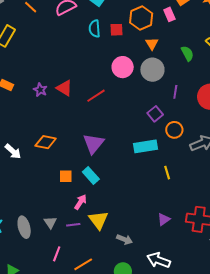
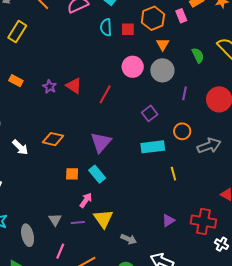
red line: (96, 96) -> (105, 94), turned -30
purple square: (155, 114) -> (150, 113), moved
gray ellipse: (24, 227) -> (28, 235), moved

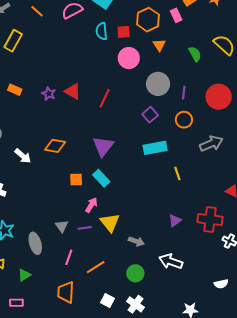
pink circle: (133, 67) -> (129, 58), moved
gray circle: (162, 70) -> (158, 84), moved
orange circle: (182, 131) -> (184, 120), moved

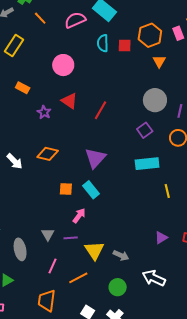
pink circle: (129, 58) -> (63, 65), moved
orange rectangle: (15, 90) -> (23, 88), moved
purple star: (49, 94) -> (44, 112), moved
yellow triangle: (110, 223) -> (94, 250), moved

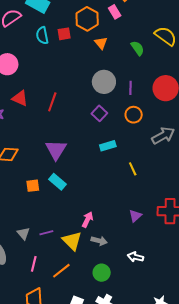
cyan rectangle: (147, 164) -> (108, 146), size x0.7
pink arrow: (79, 216) -> (87, 220), moved
white arrow: (154, 278) -> (135, 257), size x0.7

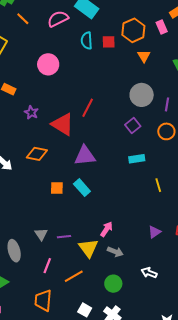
red triangle: (20, 98) -> (63, 124), moved, size x1.4
purple triangle: (56, 150) -> (85, 156), turned 45

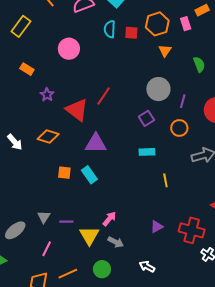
gray ellipse: (14, 251) -> (15, 230), turned 60
orange line: (74, 276) -> (68, 274), moved
green circle: (113, 284) -> (102, 269), moved

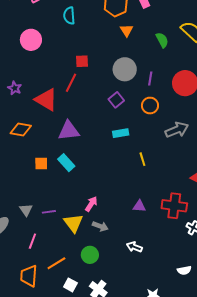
red square: (131, 33) -> (82, 61), moved
purple triangle: (157, 227) -> (139, 206), turned 40

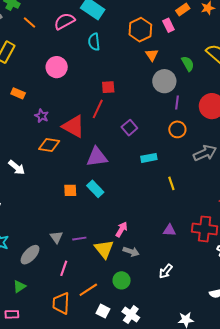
gray circle: (125, 69) -> (164, 81), moved
purple square: (116, 100) -> (129, 128), moved
orange diamond: (21, 129) -> (49, 145), moved
white arrow: (134, 247) -> (166, 271), turned -70

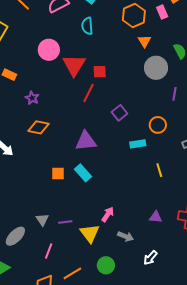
purple line: (177, 102) -> (175, 94), moved
red triangle: (73, 126) -> (74, 65), moved, turned 30
orange circle: (177, 129) -> (158, 125), moved
gray arrow: (131, 252) -> (126, 236), moved

